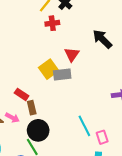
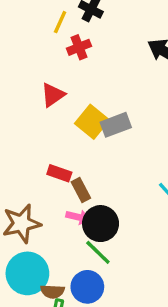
red triangle: (72, 54) -> (53, 95), moved, turned 35
pink arrow: (12, 118) -> (78, 217), moved

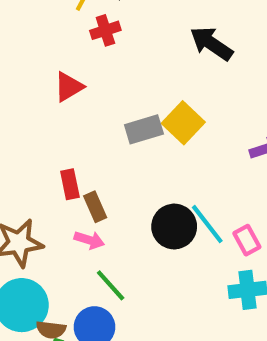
yellow square: (92, 122) -> (183, 123), moved
red rectangle: (59, 173) -> (70, 184), turned 55
black circle: (101, 224) -> (174, 227), moved

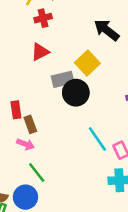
red triangle: (69, 87) -> (40, 52), moved
yellow square: (183, 123) -> (87, 63), moved
black circle: (174, 227) -> (76, 93), moved

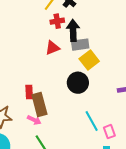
black arrow: (107, 30) -> (73, 30), moved, turned 45
gray rectangle: (63, 79) -> (80, 45), moved
brown rectangle: (30, 124) -> (39, 105), size x1.6

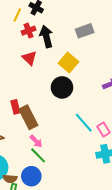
gray rectangle: (80, 45) -> (85, 31), moved
red triangle: (52, 48) -> (29, 58), turned -42
pink arrow: (34, 120) -> (36, 141), moved, turned 32

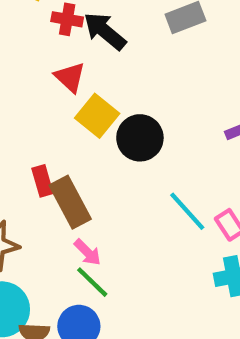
red cross: (29, 31) -> (67, 19), turned 32
black arrow: (46, 37) -> (105, 31), turned -35
yellow square: (68, 63) -> (97, 116), moved

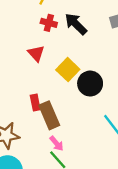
red cross: (67, 19) -> (49, 23), moved
red triangle: (70, 77) -> (36, 53), moved

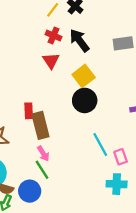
red triangle: (36, 53) -> (51, 61), moved
yellow square: (68, 70) -> (84, 76), moved

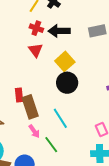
black arrow: (79, 40) -> (59, 31), turned -50
cyan line: (100, 145) -> (60, 118), moved
green line: (42, 170) -> (51, 145), moved

